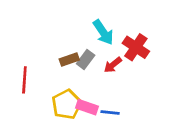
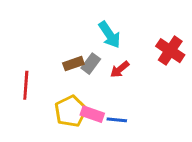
red cross: (136, 47) -> (170, 51), moved

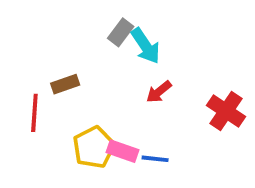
red cross: (170, 51) -> (226, 111), moved
brown rectangle: (73, 64) -> (65, 84), moved
gray rectangle: (91, 64) -> (121, 32), moved

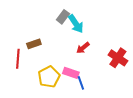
pink rectangle: (123, 151) -> (71, 73), moved
blue line: (155, 159) -> (81, 83), turned 64

